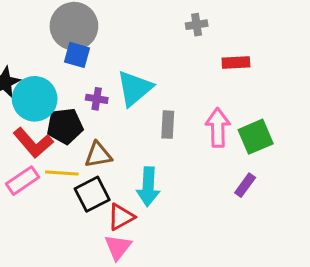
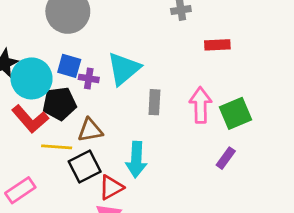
blue square: (77, 55) -> (69, 66), moved
pink rectangle: (22, 181) -> (20, 190), moved

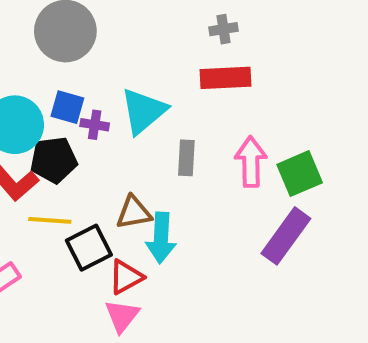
red rectangle: (217, 45) -> (225, 78), moved, size x1.4
brown triangle: (90, 130) -> (134, 213), moved
purple rectangle: (226, 158) -> (286, 236), size x1.8

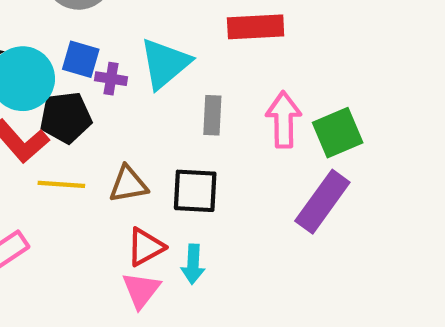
brown triangle: (134, 213) -> (128, 184), moved
cyan arrow: (161, 238) -> (193, 264), moved, size x0.7
black square: (89, 248) -> (195, 191), moved, turned 30

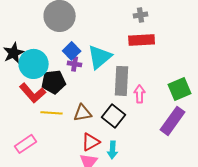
blue square: (81, 59) -> (72, 51), moved, turned 30
gray rectangle: (212, 115) -> (122, 81), size x1.6
pink arrow: (284, 120) -> (140, 94), moved, size x0.7
black square: (195, 191) -> (114, 116), turned 35

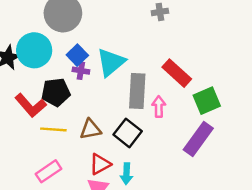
red rectangle: (142, 40) -> (177, 73), moved, turned 45
cyan circle: (34, 64) -> (34, 50), moved
pink rectangle: (26, 144) -> (49, 171), moved

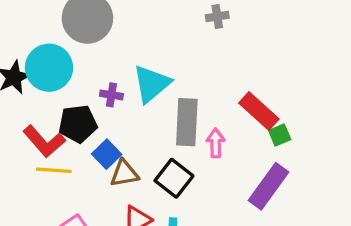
blue square: (77, 55) -> (107, 154), moved
red rectangle: (177, 73) -> (259, 111), moved
green square: (207, 101) -> (280, 135), size x0.6
yellow line: (53, 129) -> (54, 170), moved

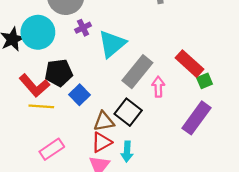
purple cross: (111, 95) -> (83, 28), moved, turned -35
gray rectangle: (187, 122) -> (137, 72), turned 36
brown triangle: (124, 173) -> (104, 121), moved

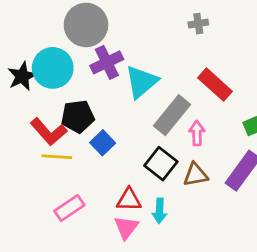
purple cross: (83, 28) -> (107, 62), size x1.6
red rectangle: (190, 64) -> (215, 85), moved
brown triangle: (104, 121) -> (196, 175), moved
red triangle: (102, 142) -> (129, 200), turned 30

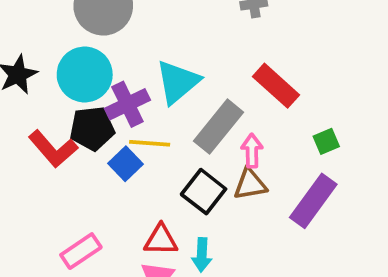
purple cross: (107, 62) -> (127, 104), moved
cyan circle: (53, 68) -> (85, 75), moved
yellow line: (57, 157) -> (150, 143), moved
brown triangle: (196, 175) -> (250, 184), moved

